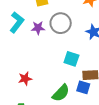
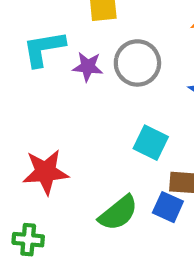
cyan L-shape: (17, 22) -> (44, 49), turned -145
red star: (25, 79) -> (46, 172), size x1.5

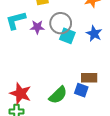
cyan square: (151, 143) -> (67, 36), moved
red star: (46, 172) -> (21, 93), moved, turned 30

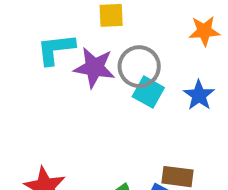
purple star: (37, 27) -> (94, 67), size x1.5

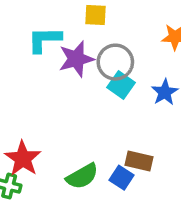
purple star: (94, 67) -> (76, 59), turned -30

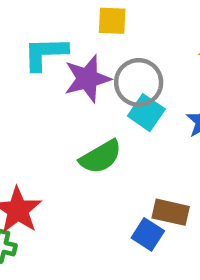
green semicircle: (82, 176) -> (101, 157), moved

